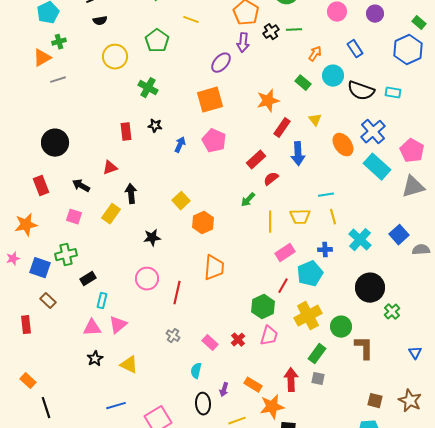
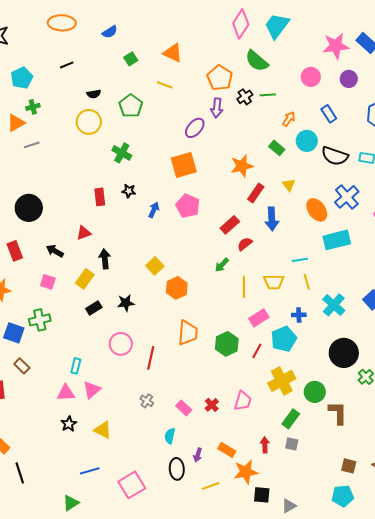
black semicircle: (100, 21) -> (94, 94), moved
cyan rectangle: (377, 167) -> (337, 240), moved, turned -56
black rectangle: (88, 279) -> (94, 308), moved
green hexagon: (263, 307) -> (227, 344), moved
red arrow: (291, 380) -> (265, 445), size x0.7

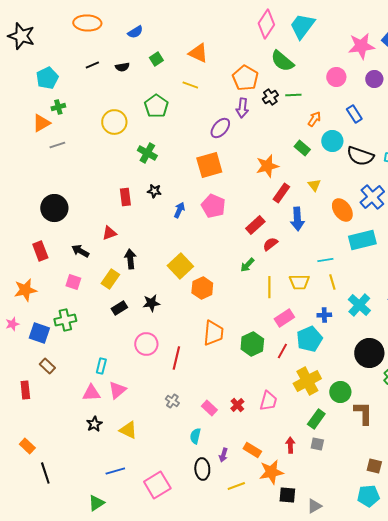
black semicircle: (94, 94) -> (122, 67), moved
yellow square: (155, 266) -> (180, 266), size x1.4

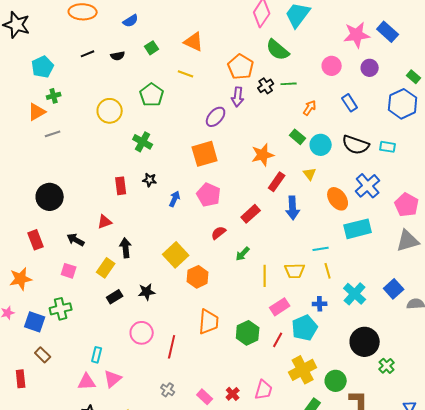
cyan circle: (332, 141) -> (321, 145), moved
red semicircle: (270, 244) -> (219, 233), moved

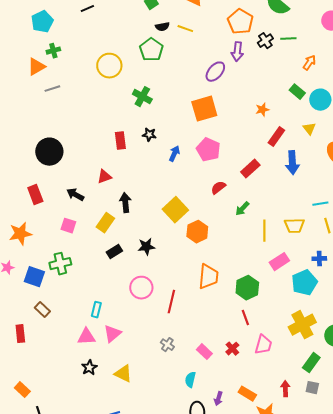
black semicircle: (118, 56) -> (162, 27), moved
orange star: (263, 155) -> (262, 110), size x0.6
red line: (278, 340) -> (245, 318), moved, turned -49

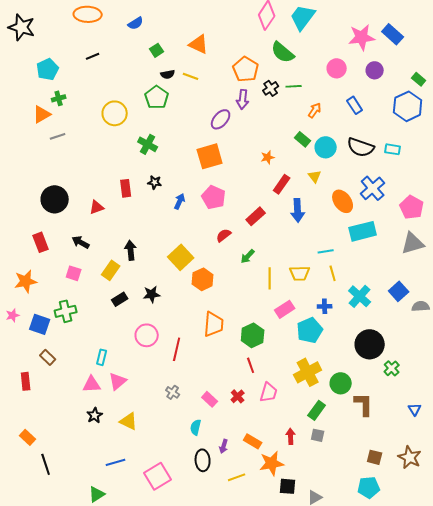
red triangle: (104, 177) -> (97, 207), moved

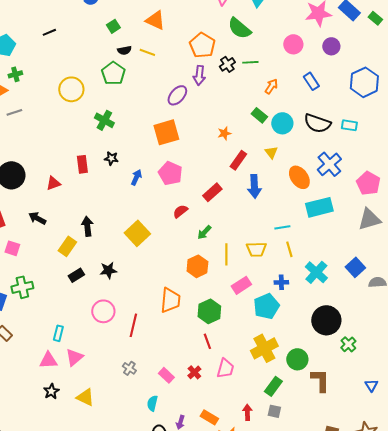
green rectangle: (419, 79) -> (375, 18), moved
pink square: (74, 273) -> (12, 248), moved
orange hexagon: (203, 279) -> (197, 266), moved

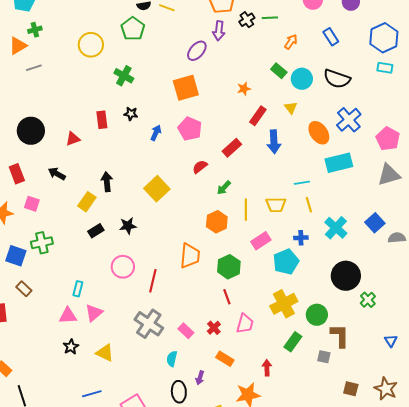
cyan rectangle: (349, 125) -> (385, 68), moved
gray cross: (129, 368) -> (149, 324), size x2.0
gray square: (274, 411) -> (324, 357), moved
orange rectangle: (209, 417) -> (225, 359), moved

